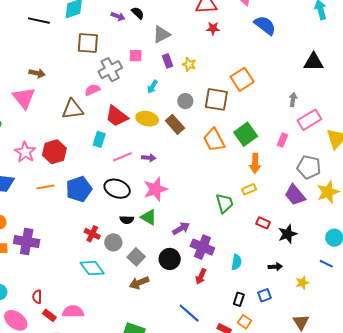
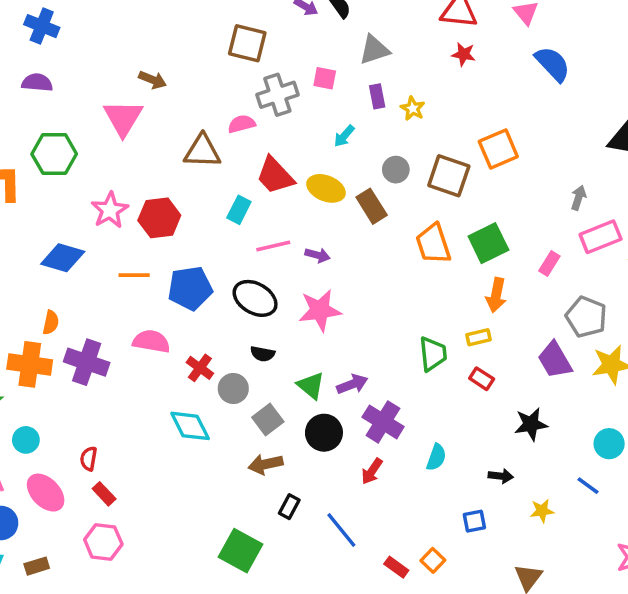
green triangle: (149, 217) -> (311, 386), moved
red rectangle: (263, 223) -> (482, 379), moved
black rectangle: (239, 299) -> (289, 507), moved
pink semicircle: (73, 312) -> (151, 341), moved

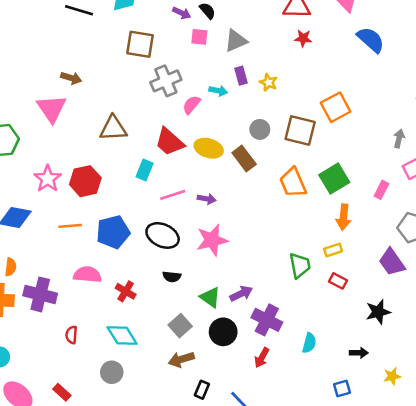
pink square: (325, 78) -> (199, 37), moved
pink semicircle: (242, 124) -> (191, 105), moved, turned -30
cyan arrow: (344, 136) -> (218, 91), moved, turned -114
gray circle: (233, 389) -> (112, 372), moved
red semicircle: (89, 459) -> (71, 335), moved

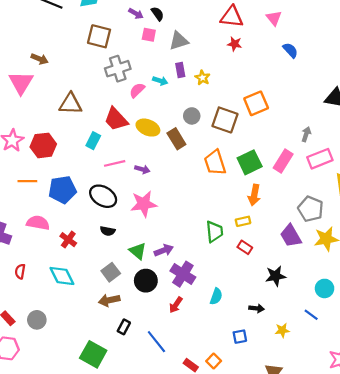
blue semicircle: (371, 40) -> (290, 50), size x0.7
pink rectangle: (381, 190) -> (283, 161), moved, size x1.5
gray circle: (112, 372) -> (37, 320), moved

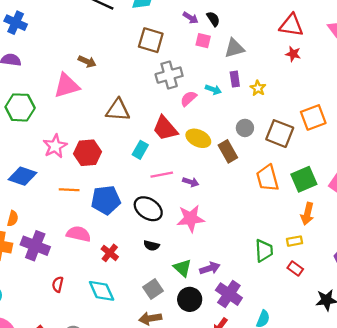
pink triangle: (21, 83) -> (67, 86), turned 40

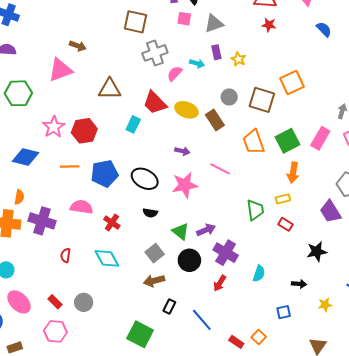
pink line: (162, 175) -> (220, 169), moved, turned 42

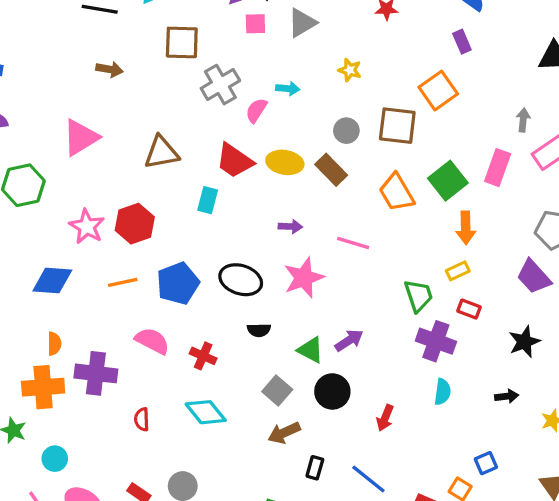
brown arrow: (78, 46) -> (109, 69), moved
purple rectangle: (216, 52) -> (462, 42), moved
pink semicircle: (82, 207) -> (152, 341), turned 30
purple cross: (226, 253) -> (436, 341), moved
blue square: (284, 312) -> (486, 463), moved

